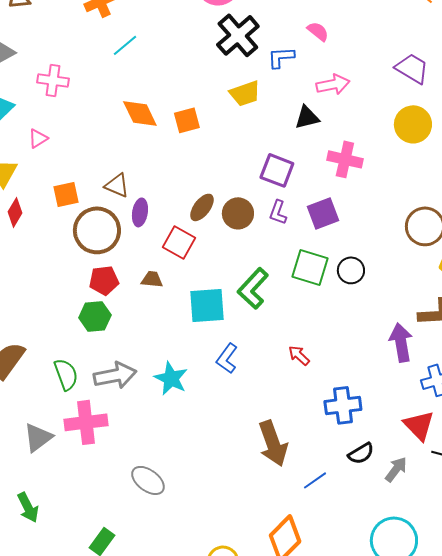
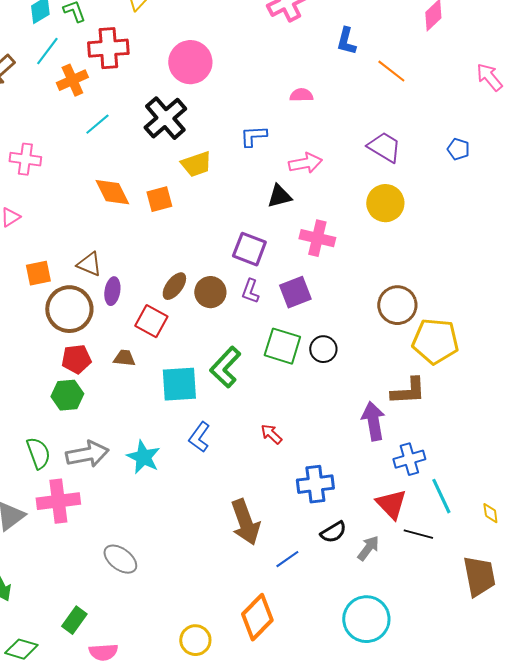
pink semicircle: (318, 31) -> (301, 95), moved, turned -40
black cross: (238, 35) -> (165, 118), moved
yellow trapezoid: (245, 93) -> (196, 164), moved

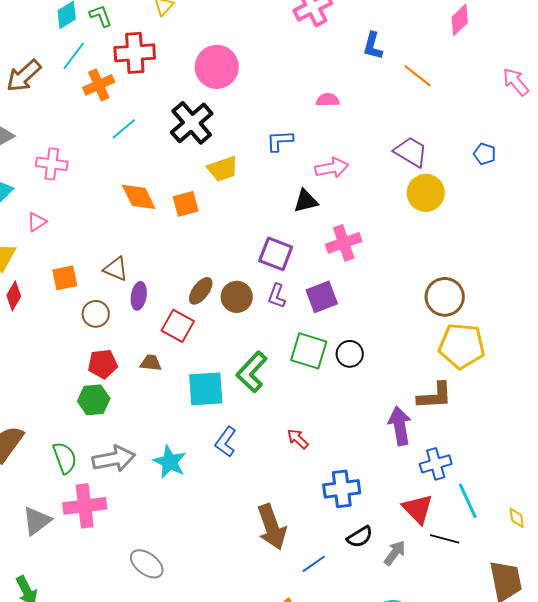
yellow circle: (385, 203) -> (426, 193), moved
pink cross: (317, 238) -> (344, 243), turned -32
brown circle: (397, 305) -> (445, 297), moved
brown circle: (69, 309) -> (96, 314), size x0.6

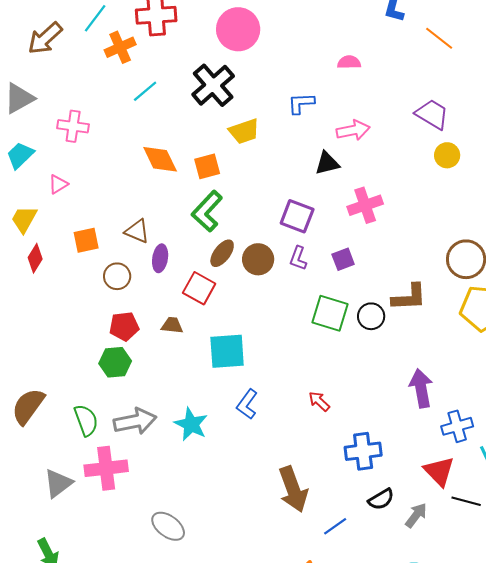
yellow circle: (426, 193) -> (447, 155), size x0.7
purple square: (322, 297) -> (343, 259), size x0.7
green L-shape: (252, 372) -> (207, 211), moved
brown L-shape: (435, 396) -> (409, 297), moved

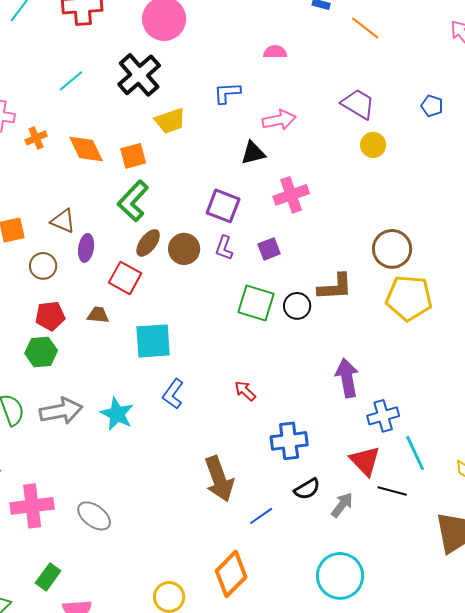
orange cross: (120, 47) -> (36, 138), moved, size x0.7
pink cross: (106, 468) -> (32, 506), moved

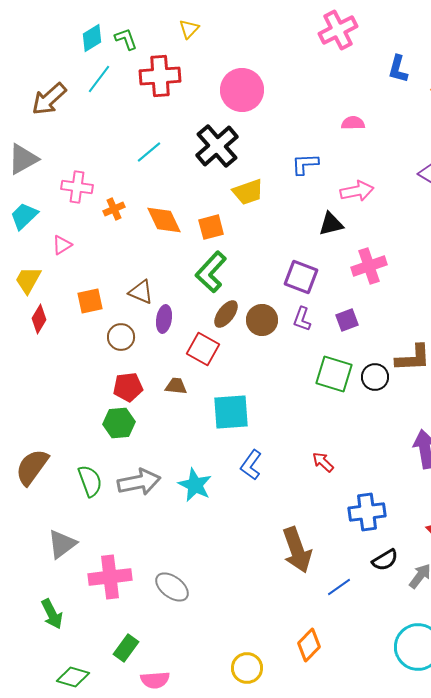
orange diamond: (231, 574) -> (309, 645), size x0.7

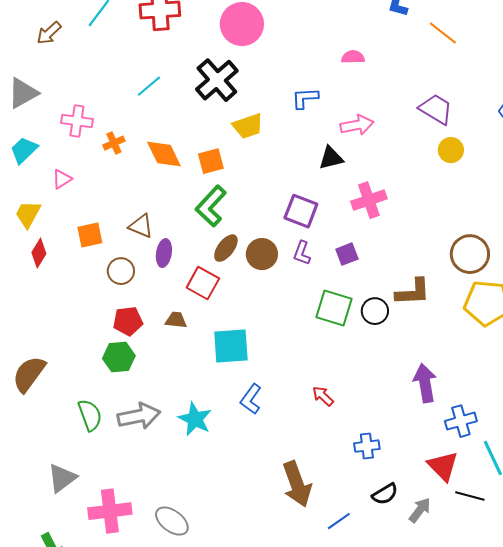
brown arrow: (49, 99) -> (49, 33), size x0.7
brown semicircle: (32, 467) -> (29, 374), moved
blue cross: (367, 512) -> (367, 446), size x0.7

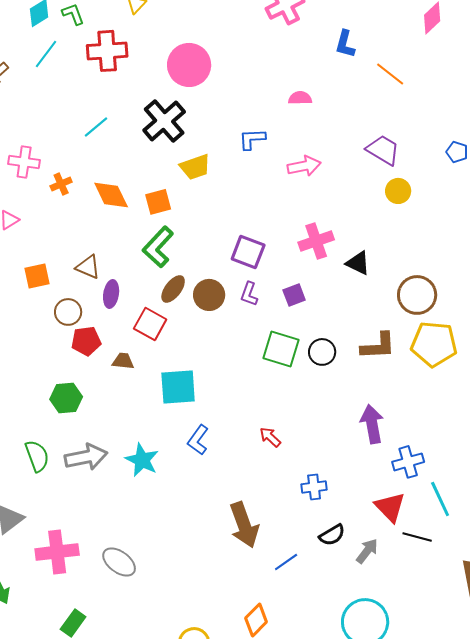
black triangle: (331, 158) -> (358, 263), moved, turned 40
brown L-shape: (413, 292) -> (378, 346), moved
red pentagon: (128, 321) -> (86, 341), moved

